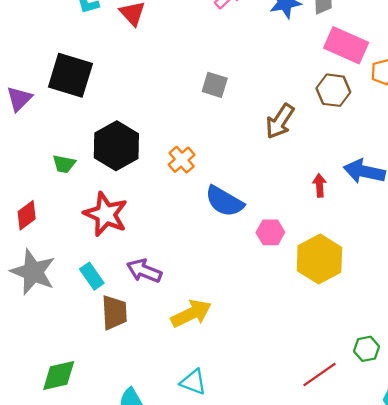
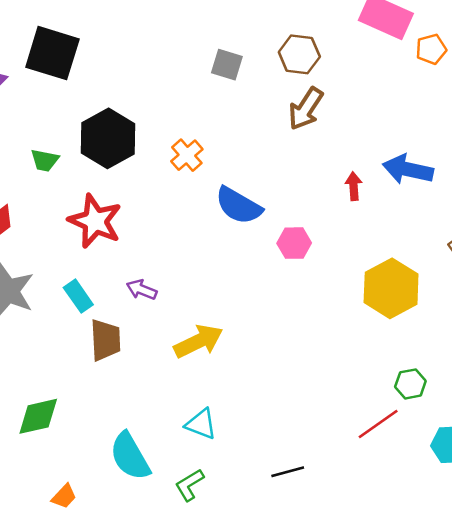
brown hexagon: (333, 90) -> (299, 54), moved
yellow hexagon: (319, 259) -> (391, 288), moved
purple arrow: (144, 271) -> (142, 290), size x0.7
red line: (319, 374) -> (378, 424), moved

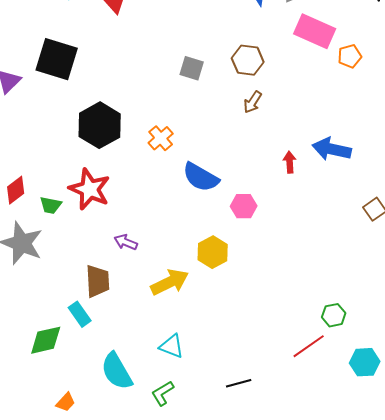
brown arrow: (306, 109) -> (253, 102), size x0.7
green trapezoid: (45, 160) -> (51, 205), moved
yellow hexagon: (391, 288) -> (213, 252), moved, size x0.7
cyan rectangle: (78, 296) -> (80, 314), moved

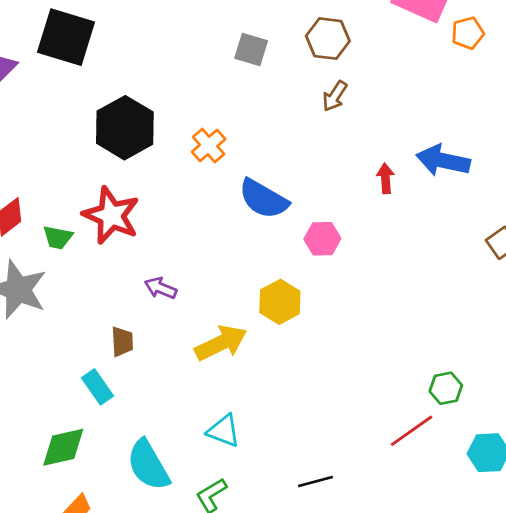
brown trapezoid: (98, 281) -> (122, 342), size x0.7
green diamond: (46, 340) -> (63, 447), moved

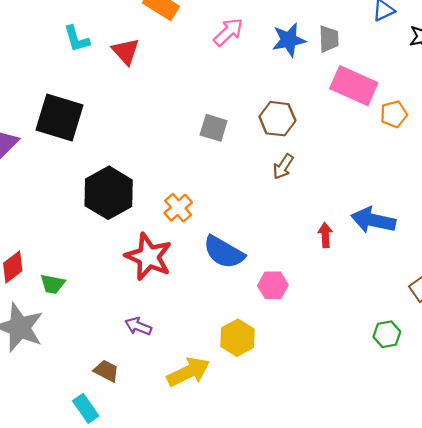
red star: (111, 215) -> (148, 257), moved
brown trapezoid: (122, 342) -> (106, 371), turned -60
green hexagon: (446, 388) -> (387, 334), moved

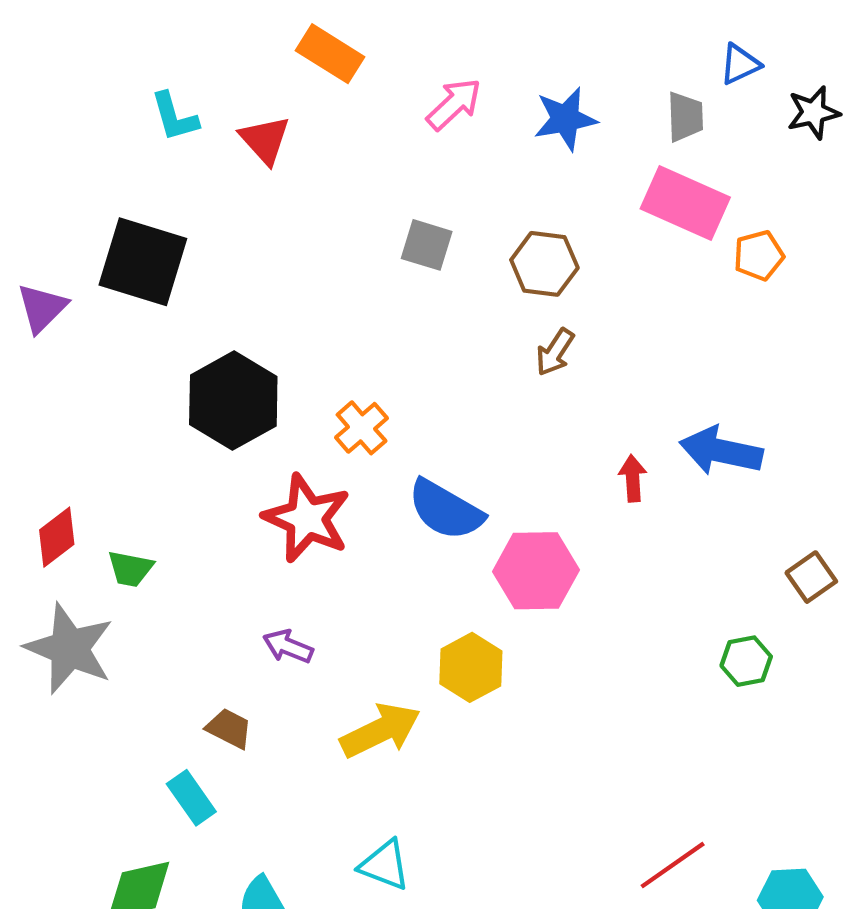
gray trapezoid: (329, 39) -> (685, 117), moved
gray square: (214, 128) -> (427, 245), moved
pink hexagon: (273, 285) -> (536, 571), size x1.5

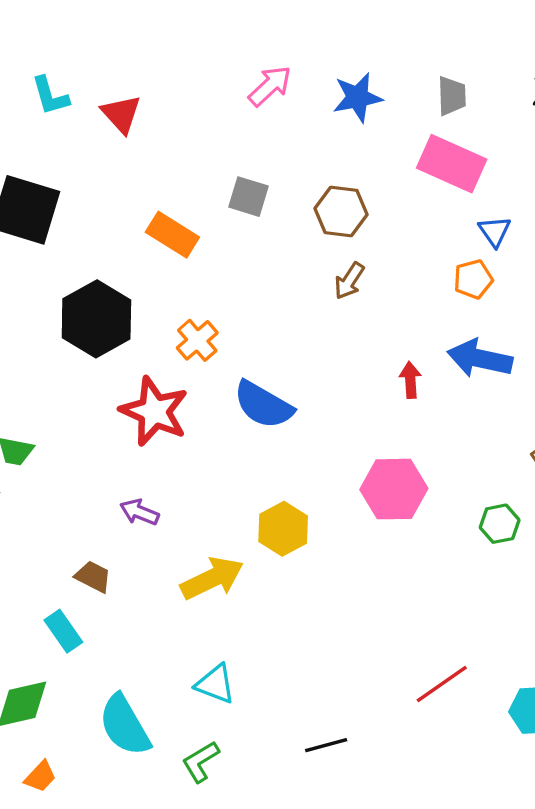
orange rectangle: (330, 54) -> (172, 235), moved
blue triangle: (740, 64) -> (495, 231), moved, turned -40
orange pentagon: (759, 255) -> (473, 279), moved
pink hexagon: (536, 571) -> (394, 489), moved

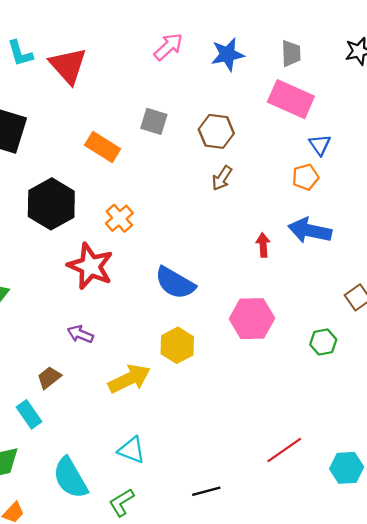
red triangle: (121, 114) -> (68, 66), size x1.4
blue semicircle: (263, 405) -> (175, 283), moved
brown trapezoid: (93, 577) -> (49, 378), turned -65

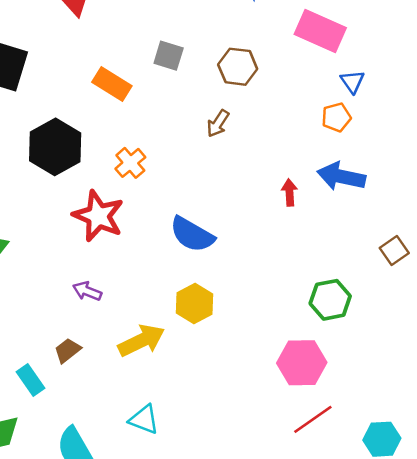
brown arrow: (222, 178) -> (218, 123), moved
pink hexagon: (252, 319) -> (302, 363), moved
green hexagon: (323, 342) -> (330, 300), moved, size x1.4
brown trapezoid: (49, 378) -> (67, 350), moved

